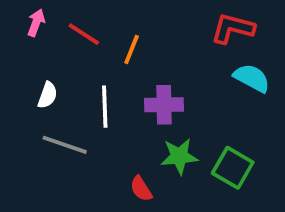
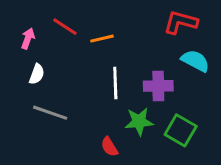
pink arrow: (36, 23) -> (28, 39), moved
orange line: (132, 49) -> (102, 39), turned 55
purple cross: (164, 105) -> (158, 86), moved
white line: (105, 107) -> (115, 83), moved

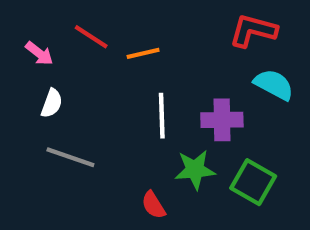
pink arrow: (28, 39) -> (39, 53), turned 108

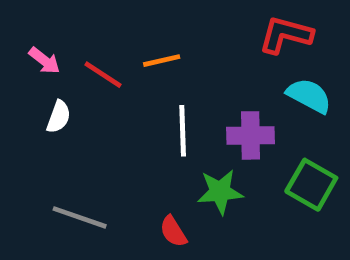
red line: (91, 37) -> (103, 75), moved
gray line: (70, 157) -> (80, 217), moved
green square: (253, 182) -> (311, 185), moved

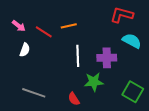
green square: (311, 185) -> (133, 92), moved

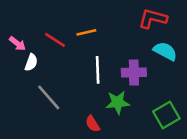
pink arrow: (19, 26) -> (17, 44), moved
green square: (133, 92) -> (166, 115), turned 30
gray line: (34, 93) -> (49, 97), moved, turned 30

